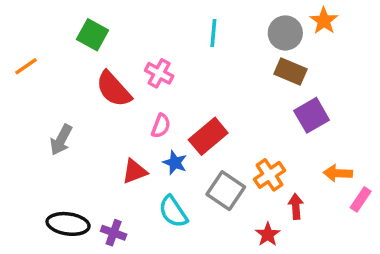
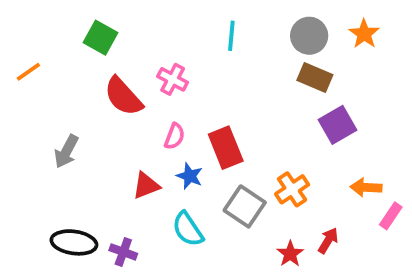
orange star: (324, 21) -> (364, 34), moved
red rectangle: (208, 136) -> (226, 148), turned -72
red arrow: (296, 206) -> (328, 241), moved, turned 35

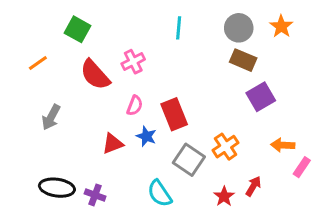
orange line: (28, 72) -> (38, 63), moved
pink cross: (173, 79) -> (133, 62), turned 35
cyan semicircle: (188, 229) -> (160, 193), moved

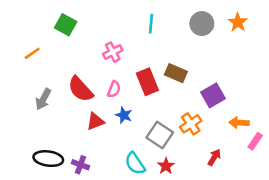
brown rectangle: (243, 60) -> (176, 73), moved
red semicircle: (95, 75) -> (80, 89), moved
purple square: (261, 97) -> (213, 95), moved
red rectangle: (174, 114) -> (147, 82), moved
red star: (224, 196) -> (166, 166), moved

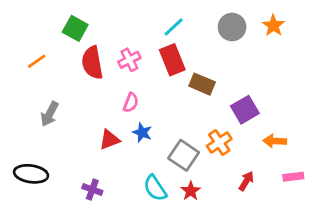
cyan line: (151, 24) -> (174, 27), turned 42
red rectangle: (147, 82) -> (172, 60), moved
red semicircle: (80, 89) -> (92, 63), moved, turned 32
pink rectangle: (255, 141) -> (293, 177), moved, turned 49
black ellipse: (48, 159) -> (31, 174), moved

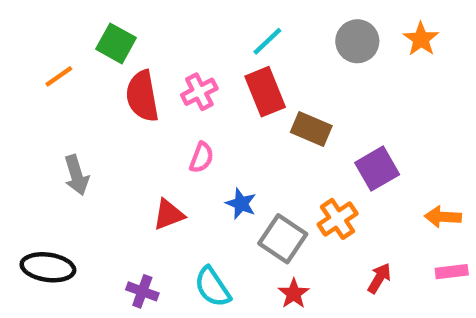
orange line: (37, 61) -> (59, 76), moved
gray arrow: (50, 114) -> (76, 175), turned -45
blue star: (142, 132) -> (241, 204), moved
orange arrow: (275, 141) -> (443, 217), moved
cyan semicircle: (155, 188) -> (213, 287), moved

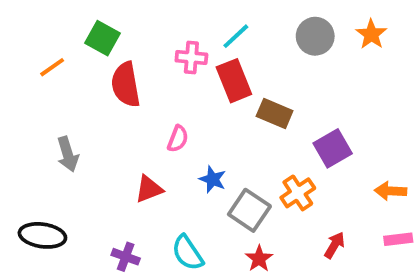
pink cross: (199, 92) -> (191, 57), moved, turned 32

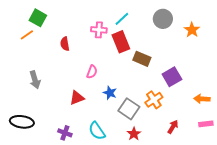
orange star: (371, 34) -> (192, 30), moved
green square: (102, 38) -> (38, 18), moved
red semicircle: (126, 85) -> (65, 44), size x0.6

